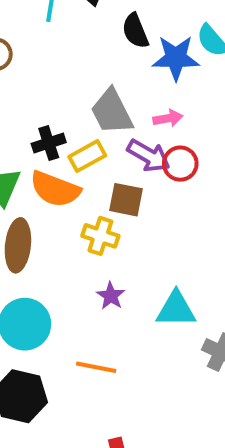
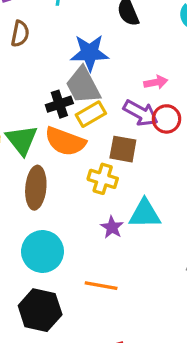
blue star: (176, 58) -> (90, 53), moved
gray trapezoid: (112, 112) -> (83, 85), moved
cyan triangle: (176, 309) -> (145, 214), moved

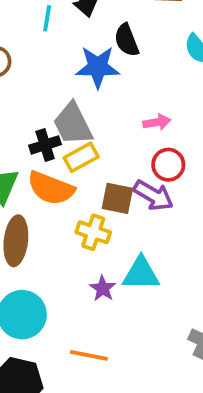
blue star: (90, 53) -> (98, 67), moved
purple arrow: (141, 113) -> (153, 195), moved

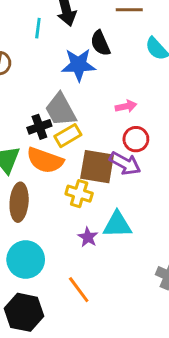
brown square: (117, 198) -> (97, 167), size x1.4
orange line: (89, 355) -> (79, 290), turned 44

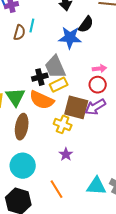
cyan line: (38, 28) -> (32, 26), moved
black semicircle: (100, 43) -> (86, 24), turned -126
red circle: (136, 139) -> (98, 85), moved
purple arrow: (125, 163) -> (95, 107), turned 115
cyan triangle: (117, 225) -> (96, 186), moved

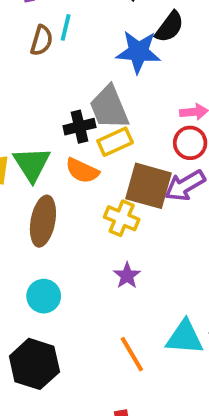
orange semicircle: (42, 100) -> (82, 171), size x0.7
cyan circle: (23, 166) -> (44, 296), size x0.7
orange line: (57, 189) -> (132, 354), moved

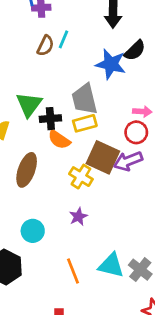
black cross: (79, 127) -> (50, 119), moved
green triangle: (32, 164) -> (29, 104), moved
cyan circle: (44, 296) -> (33, 231), moved

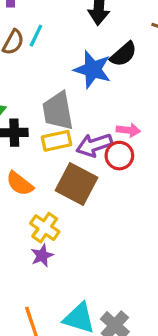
orange semicircle: (59, 140) -> (20, 184), moved
purple arrow: (128, 161) -> (94, 145), moved
yellow cross: (81, 177) -> (45, 228), moved

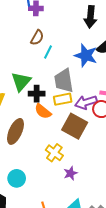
cyan line: (36, 36) -> (48, 52), moved
orange semicircle: (20, 184) -> (43, 111), moved
purple star: (42, 256) -> (70, 173), moved

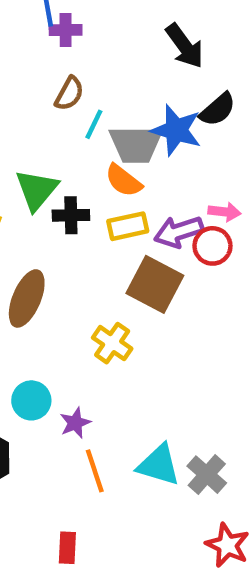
black arrow: (91, 17) -> (185, 46), turned -40
gray trapezoid: (64, 81) -> (136, 144), moved, turned -80
orange semicircle: (43, 111) -> (123, 181), moved
purple star: (70, 173) -> (75, 423), moved

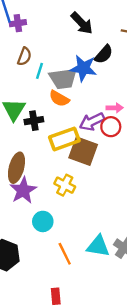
yellow rectangle: (128, 226) -> (64, 139), moved, size x1.4
cyan circle: (31, 400) -> (43, 221), moved
purple star: (75, 423) -> (23, 190), moved, size x1.6

